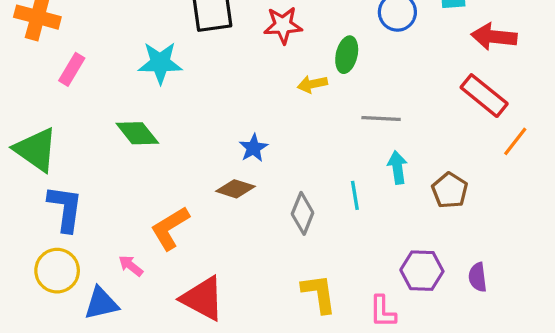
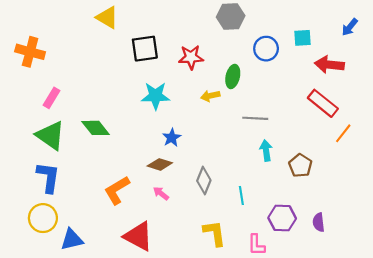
cyan star: (160, 63) -> (156, 96), moved
pink rectangle: (72, 69) -> (52, 98), moved
green triangle: (36, 150) -> (50, 135), moved
cyan line: (355, 195) -> (241, 196), moved
pink arrow: (131, 266) -> (161, 193), moved

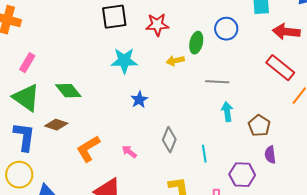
blue circle: (266, 49) -> (226, 29), moved
brown diamond: (160, 164) -> (56, 125), moved
purple semicircle: (319, 222) -> (270, 155), moved

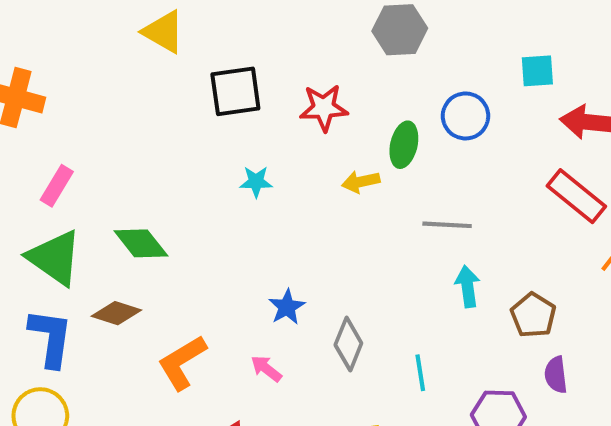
cyan star: (124, 61) -> (256, 182), size x0.6
blue star: (139, 100) -> (287, 307), moved

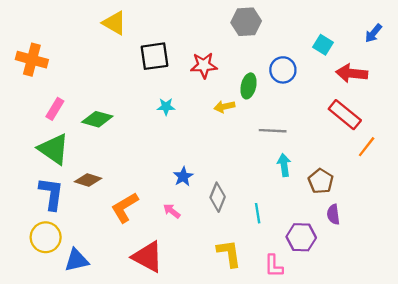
cyan square: (537, 71) -> (323, 45), turned 36
green diamond: (141, 243) -> (97, 119), moved, turned -36

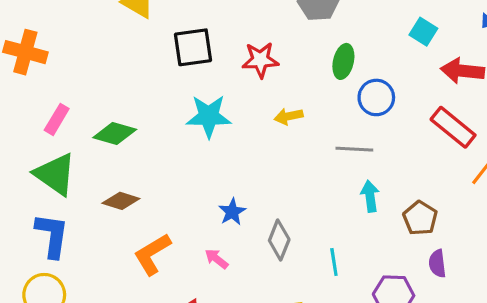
blue circle: (283, 70) -> (376, 97), moved
green ellipse: (249, 86) -> (343, 61), moved
cyan star: (166, 107) -> (209, 116), size x1.8
brown diamond: (88, 180) -> (121, 201), moved

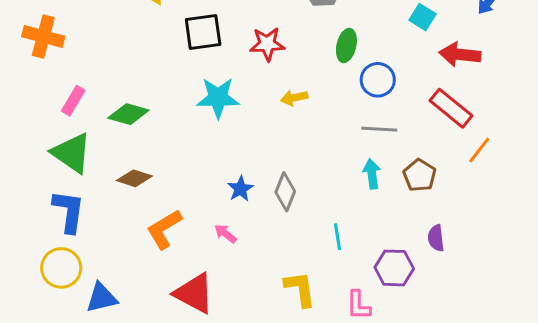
gray line: (354, 149) -> (379, 129), moved
brown pentagon: (420, 218) -> (420, 175), moved
gray diamond: (279, 240) -> (285, 192), moved

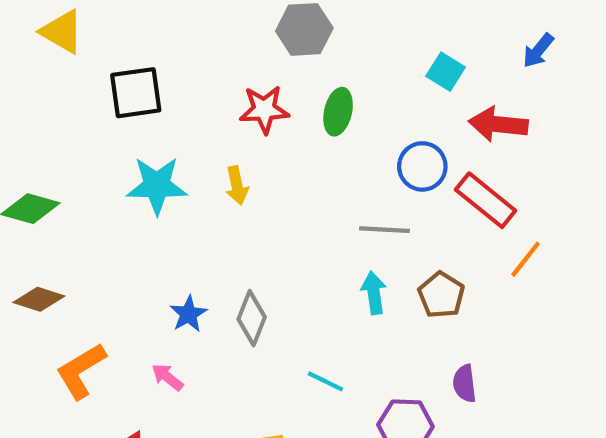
red star: (267, 44) -> (264, 110), moved
blue circle: (378, 80) -> (422, 166), moved
yellow arrow: (294, 98) -> (237, 185), moved, turned -90
cyan line: (337, 237) -> (325, 381), turned -55

